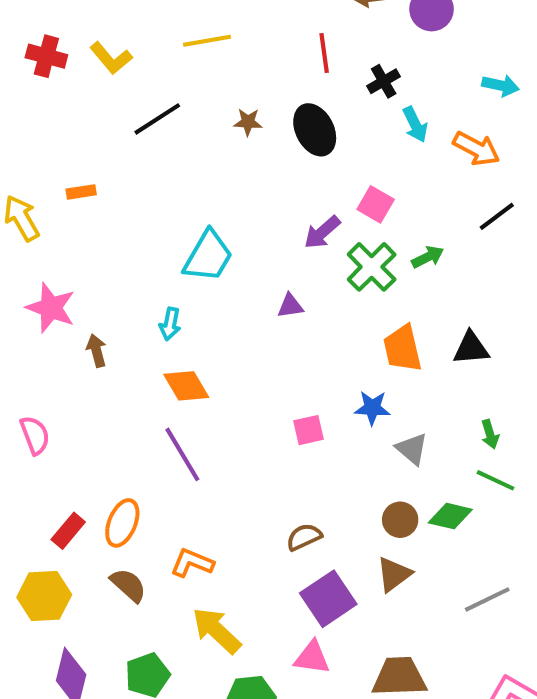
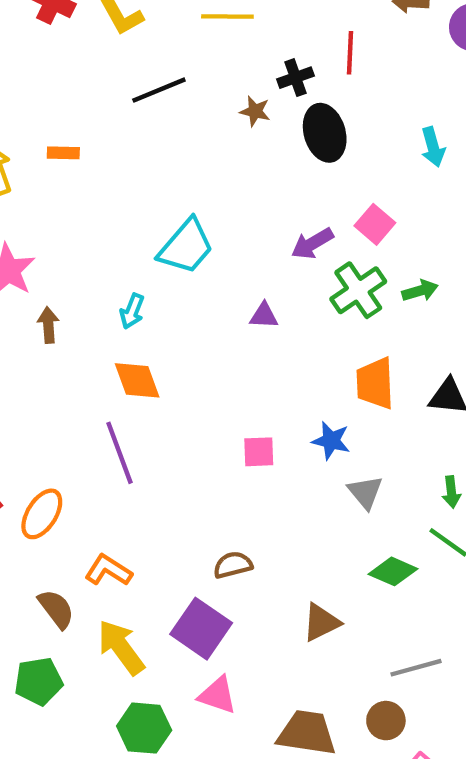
black cross: (384, 81) -> (295, 78), moved
brown circle: (400, 520) -> (386, 721), moved
brown semicircle: (128, 585) -> (56, 609), moved
purple square: (328, 599) -> (201, 629), moved, turned -32

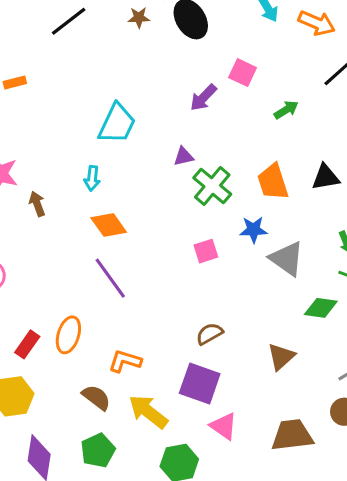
green cross: (358, 290) -> (212, 186), moved
gray triangle: (365, 492) -> (287, 259), size x1.4
pink triangle: (218, 695) -> (224, 426), turned 32

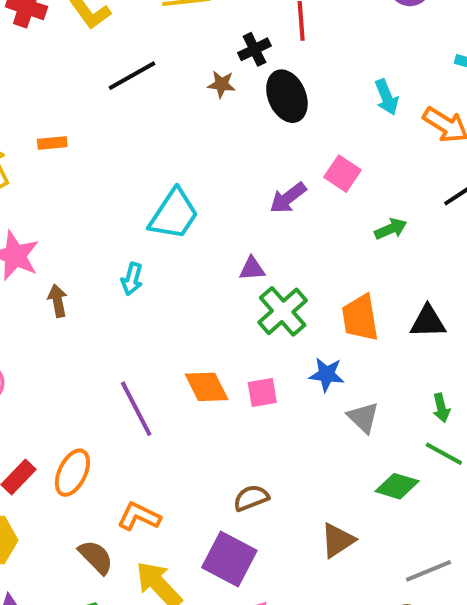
orange diamond: (109, 225) -> (207, 387), moved
gray triangle: (287, 259) -> (363, 417), size x0.7

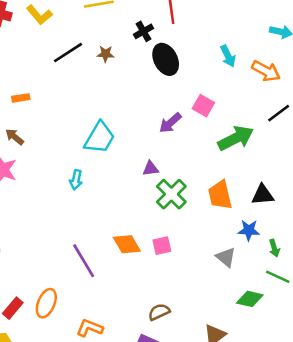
brown star: (222, 84) -> (105, 54), moved
green arrow: (391, 229) -> (236, 138), size x1.8
brown arrow: (58, 301) -> (15, 137), moved, turned -36
blue star: (327, 374) -> (249, 230), moved

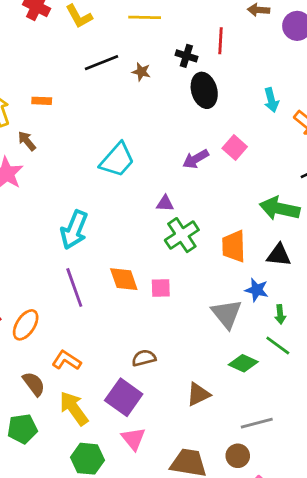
black cross: (143, 31) -> (186, 56), turned 36
green arrow: (236, 138) -> (280, 208), moved, turned -152
cyan arrow: (76, 180) -> (74, 230), moved, size x1.8
gray triangle: (226, 257) -> (227, 314), size x1.4

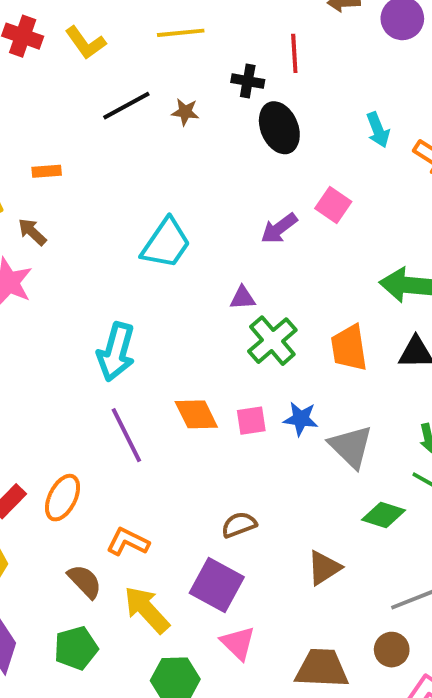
blue star: (257, 290) -> (301, 419), moved

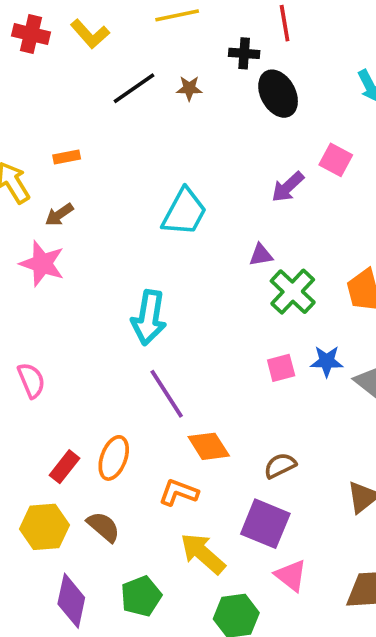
brown arrow: (32, 232) -> (59, 215), turned -72
orange diamond: (196, 414) -> (209, 446), moved
brown semicircle: (85, 581) -> (103, 527), moved

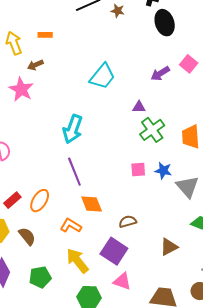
pink triangle: (291, 575) -> (122, 281), turned -30

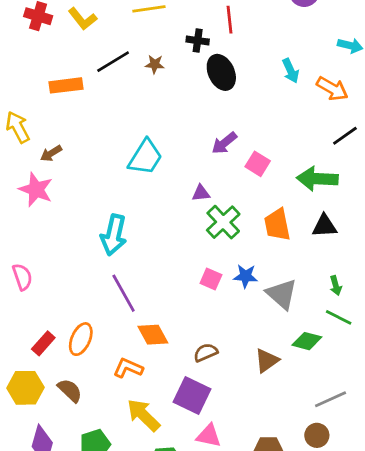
orange rectangle: (45, 35) -> (66, 85), moved, size x1.6
pink square: (189, 64) -> (258, 164), moved
pink square: (138, 169) -> (211, 279), turned 35
brown triangle: (169, 247) -> (267, 361), moved

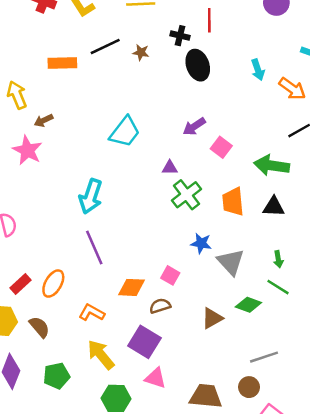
pink square: (211, 279) -> (170, 275), moved
orange diamond: (153, 335) -> (132, 287), moved, turned -64

